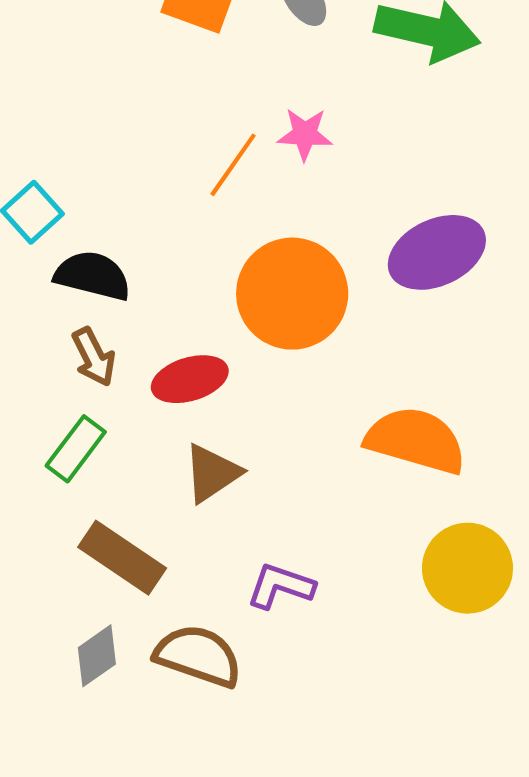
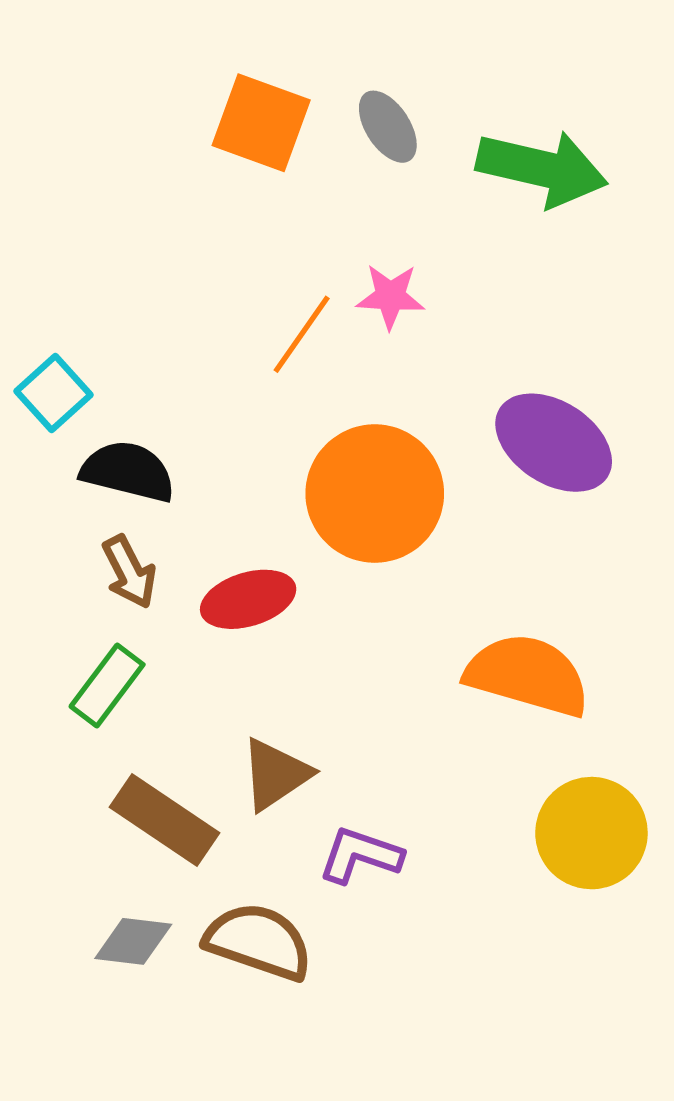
purple ellipse: (437, 252) -> (554, 443), turned 58
brown triangle: (212, 473) -> (276, 774), moved
gray diamond: (97, 656) -> (133, 941), turned 42

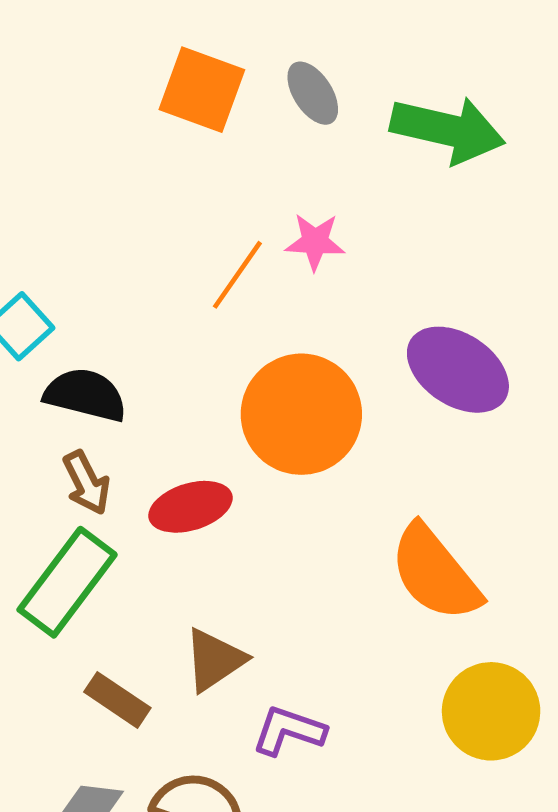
orange semicircle: (528, 675) -> (435, 573), turned -145
green rectangle: (107, 685) -> (67, 582), size x1.5
brown rectangle: (165, 820) -> (117, 700), size x0.7

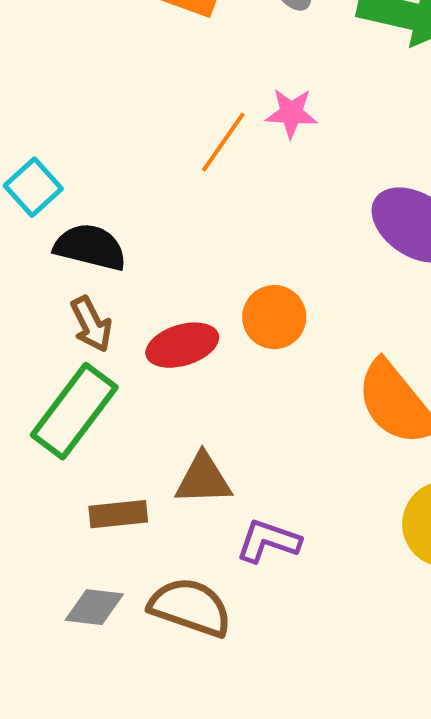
orange circle: (301, 414) -> (274, 317), moved, size x0.6
brown triangle: (214, 660) -> (203, 479), turned 32
brown rectangle: (117, 700) -> (118, 514), turned -40

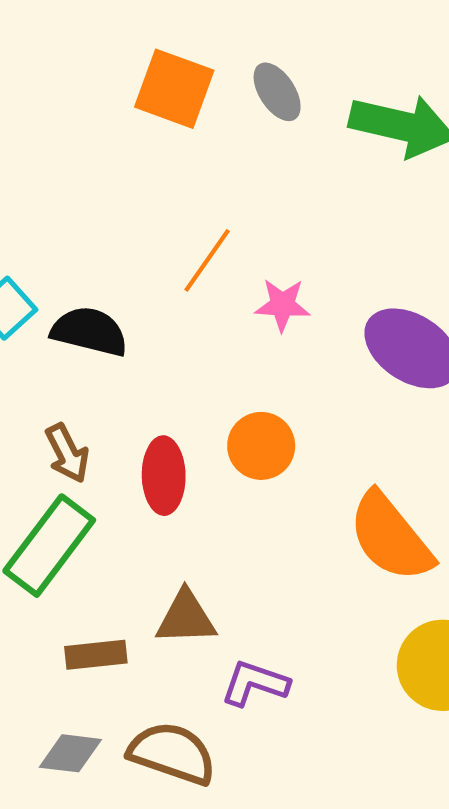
pink star: (291, 113) -> (282, 305), moved
black semicircle: (90, 247) -> (89, 331), moved
red ellipse: (182, 345) -> (164, 476), turned -74

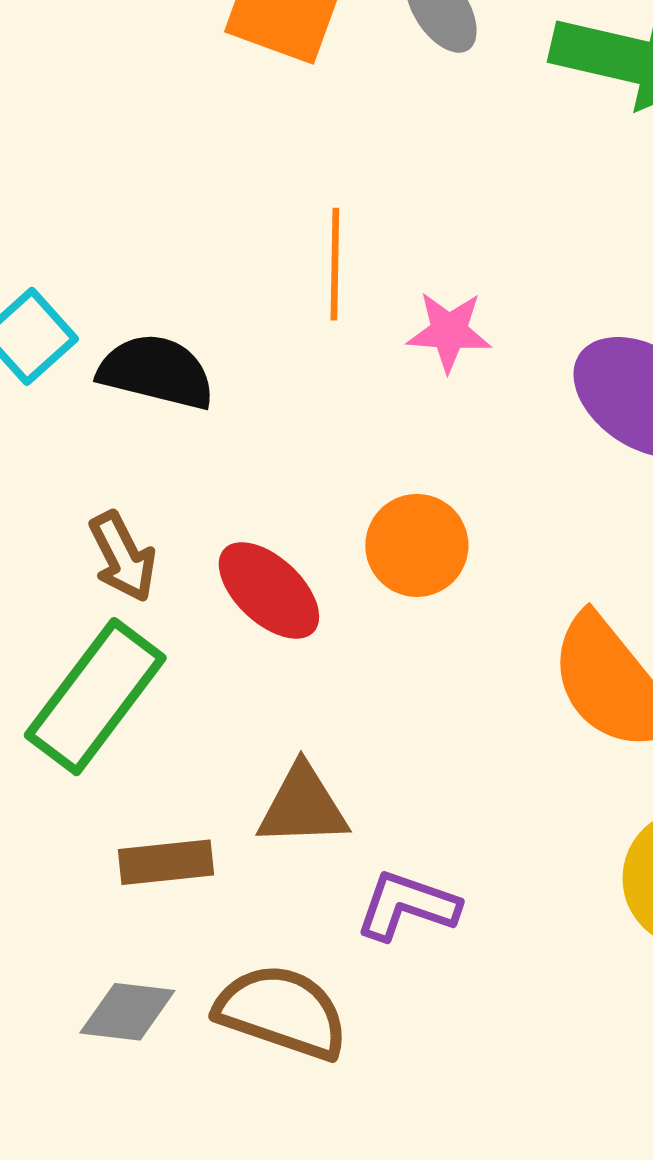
orange line: (207, 260) -> (335, 264), turned -34
red ellipse: (164, 476) -> (269, 590), turned -46

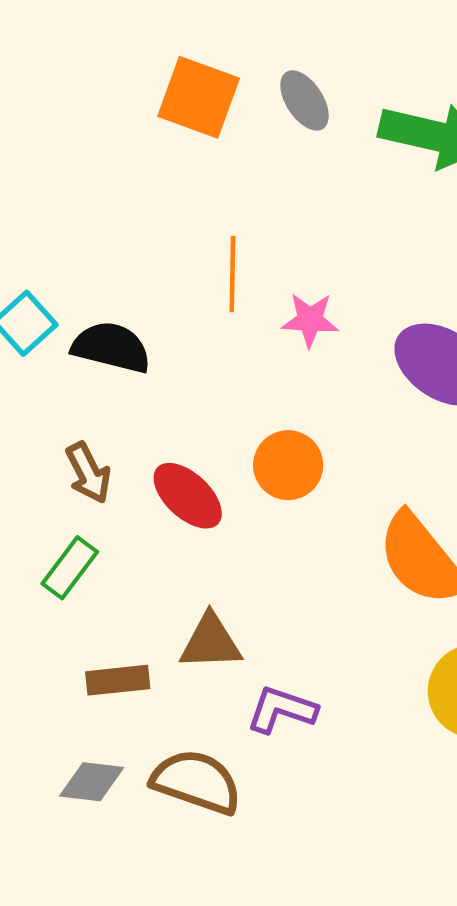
green rectangle: (95, 697) -> (70, 568), size x0.6

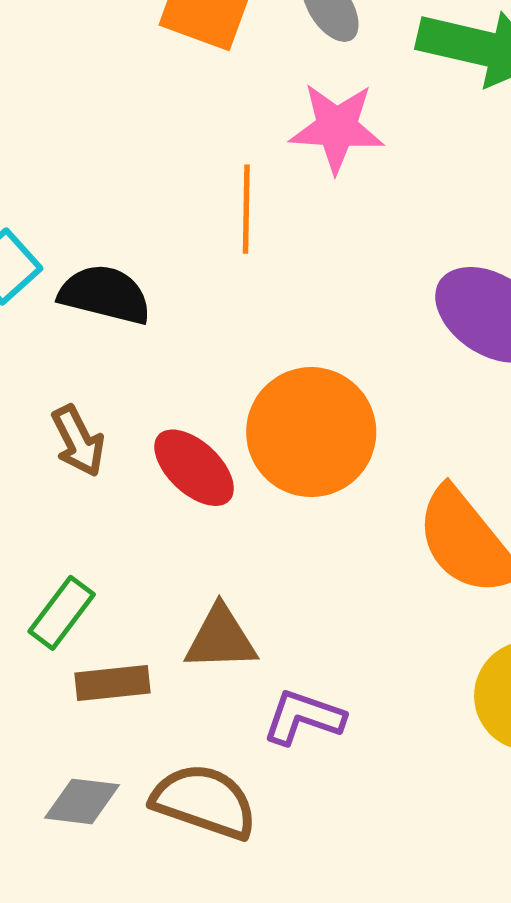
pink star: (310, 320) -> (337, 128), moved, size x1.4
orange circle: (288, 465) -> (311, 432), size x1.6
green rectangle: (70, 568) -> (62, 613), moved

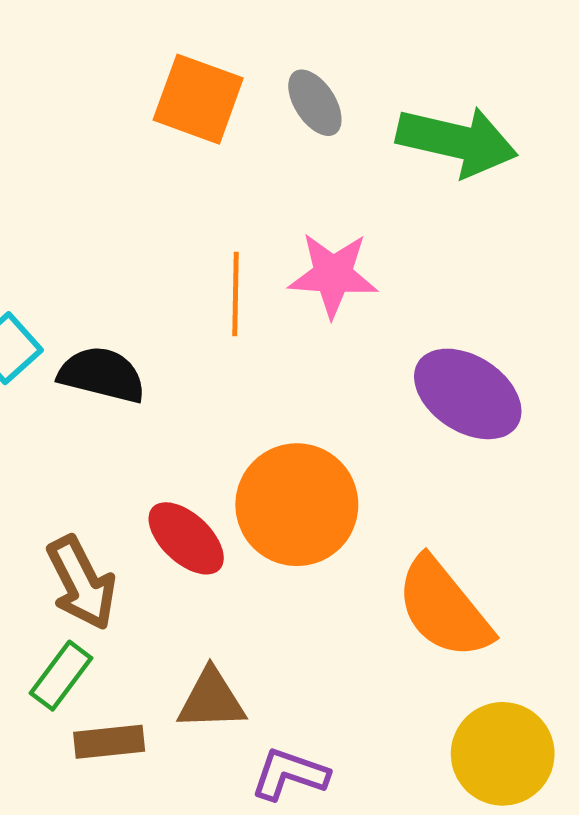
pink star: (337, 128) -> (333, 275), moved
brown arrow: (78, 441) -> (81, 583), moved, size x1.4

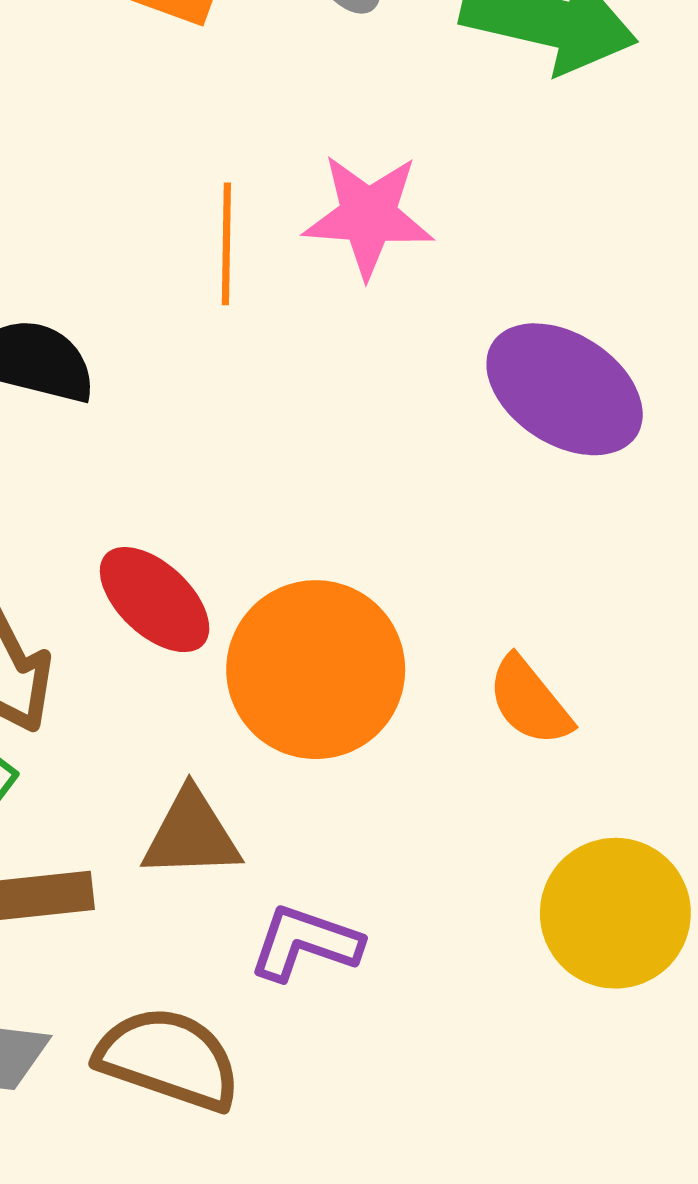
orange circle: (297, 505) -> (316, 670), moved
orange semicircle: (444, 608) -> (529, 701), size x0.6

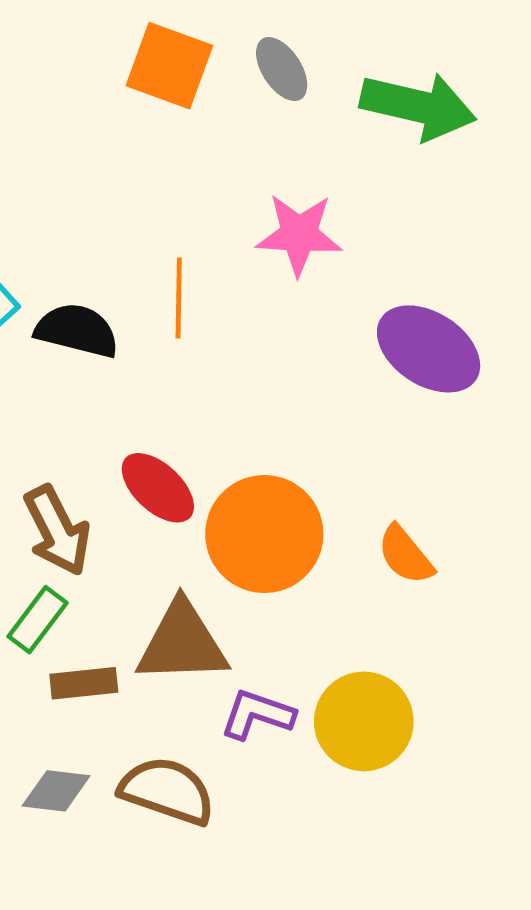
orange line: (226, 244) -> (179, 298), moved
brown triangle: (191, 834) -> (182, 643), size x1.4
yellow circle: (615, 913) -> (364, 721), moved

